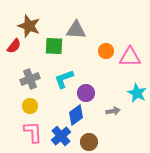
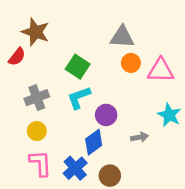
gray triangle: (76, 30) -> (122, 37), moved
green square: (54, 46) -> (78, 67), moved, turned 30

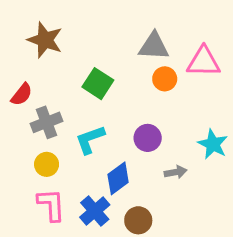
red semicircle: (17, 57) -> (22, 94), moved
pink triangle: (161, 70) -> (204, 62), moved
cyan L-shape: (79, 98) -> (90, 139), moved
purple circle: (106, 115) -> (148, 138), moved

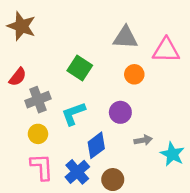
brown star: (45, 40) -> (21, 26), moved
orange circle: (165, 79) -> (134, 74), moved
cyan star: (213, 144) -> (172, 154), moved

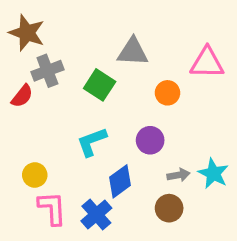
gray triangle: (125, 38) -> (133, 52), moved
gray cross: (38, 100) -> (47, 71), moved
yellow circle: (38, 134) -> (35, 175), moved
cyan star: (172, 154) -> (213, 173), moved
brown circle: (113, 180) -> (169, 208), moved

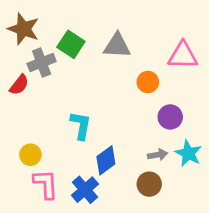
green square: (100, 85) -> (71, 44), moved
purple circle: (150, 140) -> (170, 117), moved
cyan L-shape: (92, 142) -> (81, 125), turned 120

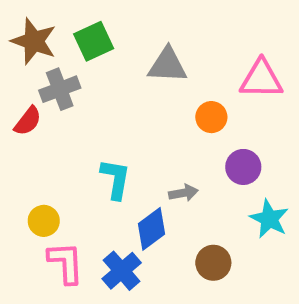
green square: (71, 44) -> (94, 41), moved, turned 32
gray arrow: (158, 155) -> (183, 193), moved

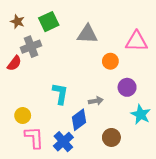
brown star: (34, 41) -> (17, 22), size x0.6

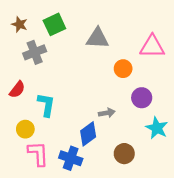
red semicircle: (14, 63) -> (17, 90), moved
cyan L-shape: (60, 94) -> (46, 105), moved
blue cross: (63, 142) -> (71, 158), turned -30

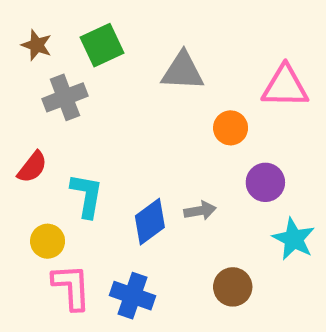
blue diamond: (88, 134) -> (150, 222), moved

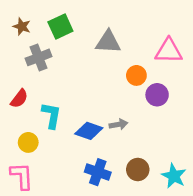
purple circle: (265, 182) -> (157, 95), moved
blue diamond: (150, 222) -> (89, 131), turned 56
cyan star: (294, 239) -> (174, 176), moved
pink L-shape: (71, 287) -> (22, 176), moved
blue cross: (132, 296) -> (98, 172), moved

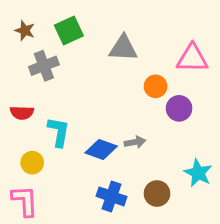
red semicircle: (19, 99) -> (22, 113), turned 54
cyan star: (174, 176) -> (198, 173), moved

